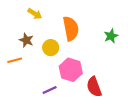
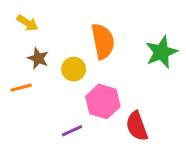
yellow arrow: (35, 14) -> (27, 23), moved
green star: (111, 36) -> (161, 52), size x1.5

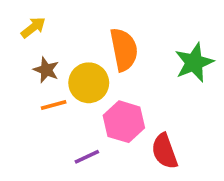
yellow arrow: (27, 23) -> (33, 27), turned -70
yellow circle: (74, 69) -> (89, 83), size x1.4
orange line: (21, 88) -> (54, 105), moved

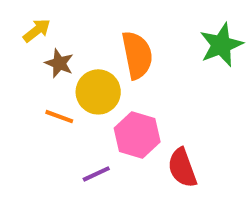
green star: (194, 62) -> (221, 45), moved
brown star: (46, 70) -> (59, 63), moved
orange line: (54, 105) -> (59, 117), turned 35

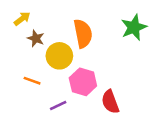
orange line: (59, 117) -> (32, 81), moved

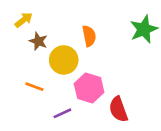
orange semicircle: (83, 34) -> (89, 36), size x0.7

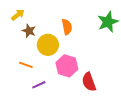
purple line: (62, 113) -> (39, 85), moved

